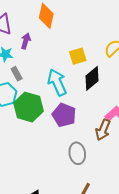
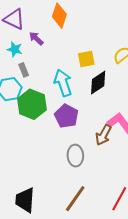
purple arrow: (26, 41) -> (36, 38), turned -70

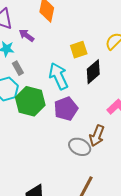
purple pentagon: (66, 116) -> (66, 109), turned 30
brown arrow: (103, 135) -> (97, 136), moved
gray ellipse: (75, 156) -> (80, 147), turned -55

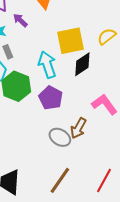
yellow square: (79, 50) -> (70, 41), size x1.6
purple pentagon: (66, 109) -> (51, 98), turned -30

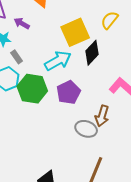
cyan arrow: (47, 65) -> (58, 61), turned 92
purple pentagon: (51, 98) -> (68, 92), turned 30

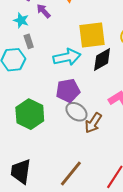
green hexagon: (32, 89) -> (30, 114), moved
gray ellipse: (86, 129) -> (76, 112), moved

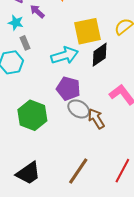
purple pentagon: (68, 91) -> (68, 89), turned 30
brown arrow: (93, 123) -> (96, 119), turned 120
black trapezoid: (21, 171) -> (28, 173), turned -128

